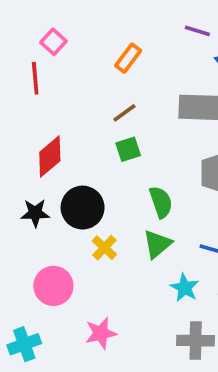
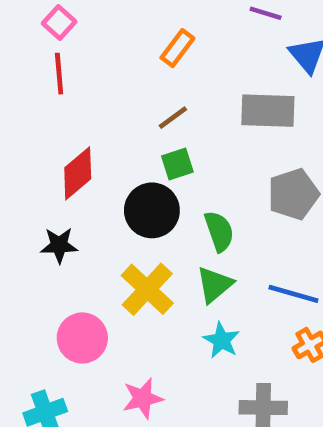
pink square: (53, 42) -> (59, 23), moved
black circle: (83, 208) -> (152, 210), moved
yellow cross: (104, 248) -> (147, 289), size x1.6
cyan star: (185, 288) -> (221, 340), moved

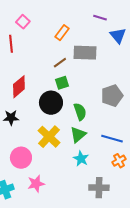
pink square: (59, 23) -> (23, 22), moved
gray rectangle: (268, 111) -> (85, 53), moved
pink star: (143, 398) -> (36, 184), moved

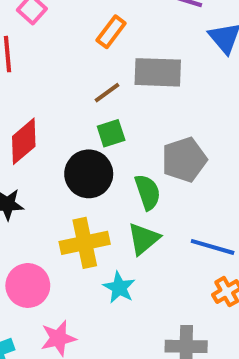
gray pentagon: (112, 96) -> (184, 160), moved
yellow cross: (49, 137) -> (85, 243), turned 35
cyan star: (81, 159) -> (119, 288), moved

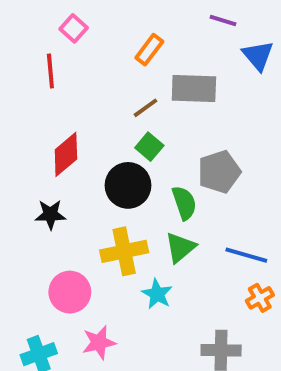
green square: (111, 133) -> (149, 147), turned -32

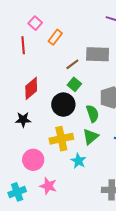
orange rectangle: (149, 50) -> (55, 37), moved
pink star: (99, 342) -> (48, 186), turned 30

